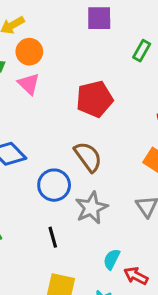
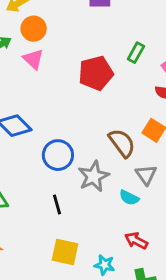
green rectangle: (142, 51) -> (136, 53), moved
brown semicircle: (88, 157) -> (122, 143), moved
cyan semicircle: (112, 259) -> (129, 198), moved, turned -90

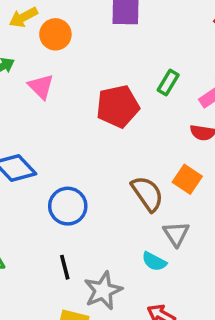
orange circle: (34, 29) -> (55, 34), moved
gray star: (94, 176) -> (103, 291), moved

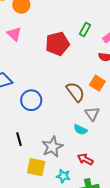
black line: (65, 267) -> (19, 139), moved

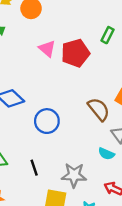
pink triangle: (14, 34) -> (47, 49), moved
gray star: (52, 147) -> (74, 175), turned 30

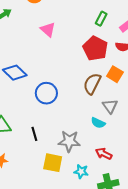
red pentagon: (75, 53) -> (95, 48), moved, turned -30
brown semicircle: (99, 109) -> (92, 84), turned -115

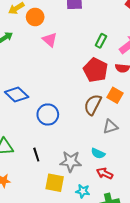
pink triangle: (48, 30) -> (50, 40), moved
gray triangle: (110, 106) -> (110, 127), turned 49
cyan semicircle: (98, 123) -> (98, 153), moved

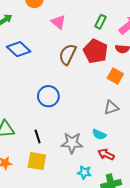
pink triangle: (50, 40) -> (58, 22), moved
blue diamond: (17, 95) -> (19, 49), moved
brown semicircle: (93, 105) -> (68, 54), moved
yellow square: (55, 183) -> (37, 161), moved

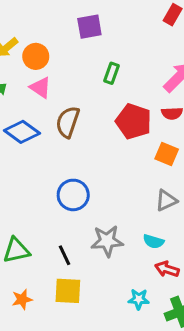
pink triangle: (58, 22) -> (40, 88), moved
green rectangle: (101, 22) -> (111, 73), moved
brown semicircle: (68, 54) -> (68, 122), moved
gray star: (72, 143) -> (107, 241), moved

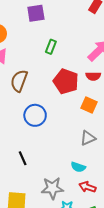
blue circle: (73, 195) -> (35, 115), moved
gray star: (107, 241) -> (52, 188), moved
black line: (64, 255) -> (23, 158), moved

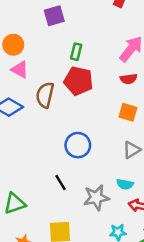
red pentagon: (66, 81) -> (78, 81), moved
blue circle: (35, 115) -> (78, 145), moved
gray star: (52, 188) -> (96, 198), moved

